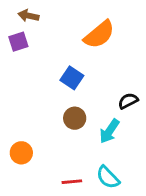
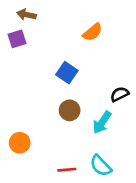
orange semicircle: (99, 34) -> (93, 32), size x0.7

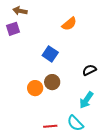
cyan arrow: (102, 123) -> (86, 100), moved
orange circle: (20, 143) -> (35, 88), moved

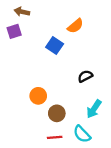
blue square: (50, 54) -> (55, 46), moved
black semicircle: (89, 70) -> (85, 76), moved
brown circle: (52, 82) -> (57, 113), moved

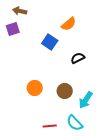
black semicircle: (85, 76) -> (78, 58), moved
brown circle: (57, 113) -> (65, 91), moved

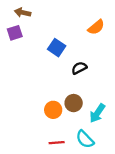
orange semicircle: (69, 24) -> (96, 27), moved
black semicircle: (78, 58) -> (79, 68), moved
orange circle: (35, 88) -> (53, 110), moved

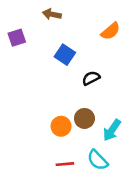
brown arrow: (23, 12) -> (52, 14), moved

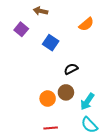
purple square: (17, 38) -> (21, 29), moved, turned -32
black semicircle: (91, 78) -> (71, 69), moved
cyan semicircle: (97, 160) -> (89, 125), moved

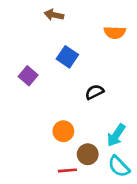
orange semicircle: (86, 24) -> (115, 32), turned 42
purple square: (21, 29) -> (28, 76), moved
brown circle: (66, 92) -> (88, 154), moved

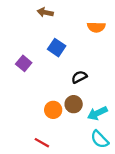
cyan arrow: (116, 135) -> (97, 113), turned 30
brown circle: (88, 154) -> (74, 104), moved
red line: (67, 170) -> (42, 143), moved, turned 35

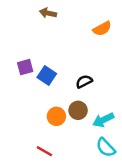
orange semicircle: (96, 27) -> (102, 29), turned -30
blue square: (57, 48) -> (47, 75), moved
purple square: (24, 63) -> (25, 67), turned 35

